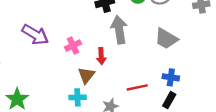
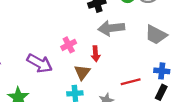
gray arrow: (119, 30) -> (111, 28), turned -85
purple arrow: (35, 35) -> (40, 63), moved

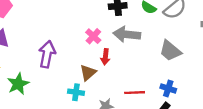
pink cross: (69, 45) -> (93, 36), moved, turned -32
purple arrow: (40, 63) -> (47, 54), turned -120

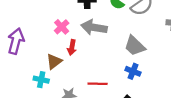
blue cross: (168, 88) -> (133, 71), moved

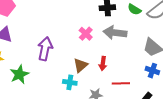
red arrow: (72, 47) -> (103, 64), moved

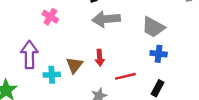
pink cross: (86, 34) -> (50, 17), moved
cyan cross: (70, 82) -> (52, 75), moved

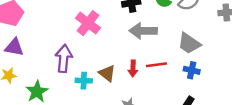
pink cross: (50, 17) -> (88, 23), size x1.5
brown triangle: (74, 65) -> (107, 73), turned -36
red line: (125, 76) -> (156, 65), moved

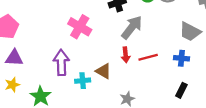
gray arrow: (143, 31) -> (132, 27), turned 135
gray trapezoid: (189, 43) -> (190, 32), moved
red arrow: (133, 68) -> (126, 55), moved

